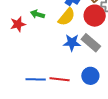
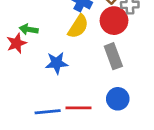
green arrow: (37, 14) -> (29, 29), moved
blue star: (72, 43) -> (57, 63), moved
gray rectangle: (91, 43) -> (113, 56), turned 36

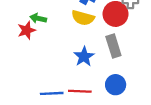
yellow semicircle: (78, 26) -> (83, 18), turned 70
blue star: (57, 63) -> (84, 57), moved, turned -30

